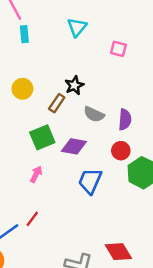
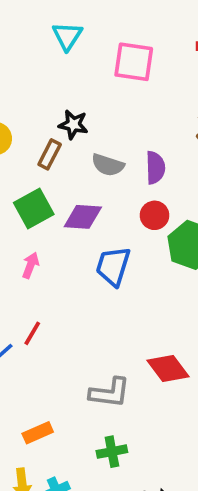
pink square: (118, 49) -> (134, 62), size x1.6
black star: (74, 85) -> (73, 125), turned -30

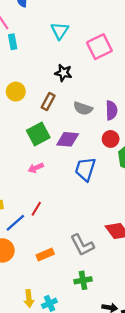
pink square: (134, 62) -> (99, 47), turned -35
black star: (73, 125) -> (63, 73), moved
pink arrow: (31, 265) -> (36, 168), turned -136
gray L-shape: (110, 393) -> (82, 245), turned 55
orange rectangle: (38, 433) -> (45, 255), moved

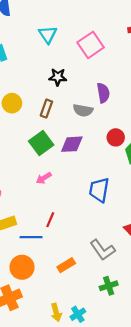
purple semicircle: (111, 110) -> (103, 93), moved
blue trapezoid: (85, 169) -> (99, 190), moved
blue line: (15, 223) -> (31, 237), turned 50

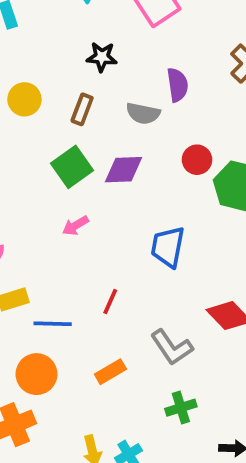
red line: (50, 220) -> (110, 301), moved

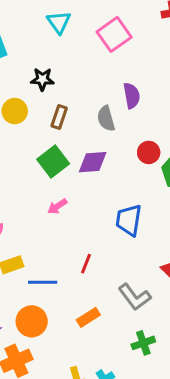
black star: (102, 57) -> (42, 79), moved
gray semicircle: (143, 113) -> (106, 118), turned 65

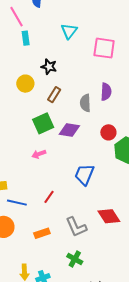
pink square: (114, 34) -> (104, 48), turned 30
green cross: (143, 343) -> (75, 259), turned 35

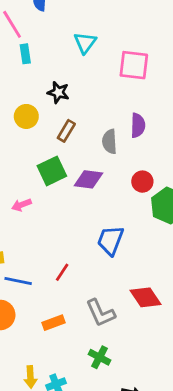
pink arrow: (39, 154) -> (21, 205), moved

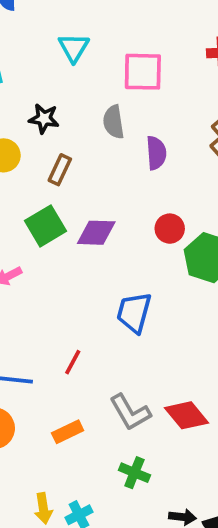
gray semicircle: (110, 142) -> (114, 122), moved
red diamond: (145, 297) -> (187, 415), moved

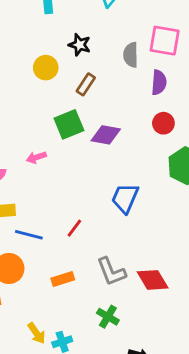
pink square: (143, 72) -> (165, 41), moved
red circle: (170, 229) -> (163, 123), moved
yellow arrow: (43, 508) -> (37, 333), turned -35

